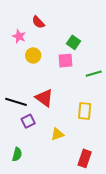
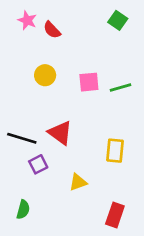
pink star: (19, 36) -> (27, 20), moved
green square: (74, 42) -> (118, 20), moved
green line: (94, 74) -> (120, 88), moved

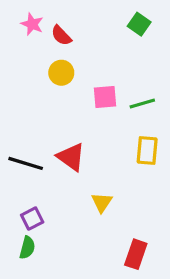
yellow circle: (45, 75) -> (61, 73), moved
yellow rectangle: (115, 151) -> (147, 150), moved
purple square: (38, 164) -> (32, 219), moved
yellow triangle: (78, 182) -> (102, 202), moved, turned -36

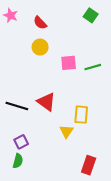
pink star: (32, 24) -> (11, 15), moved
yellow rectangle: (147, 150) -> (81, 115), moved

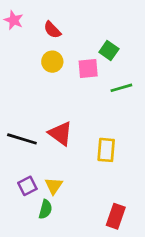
green square: (91, 15) -> (109, 51), moved
pink square: (69, 63) -> (88, 68), moved
yellow triangle: (66, 131) -> (54, 186), moved
green semicircle: (18, 161) -> (45, 209), moved

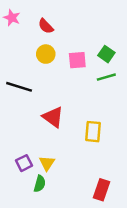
green square: (109, 51) -> (106, 54), moved
black line: (22, 139) -> (19, 87), moved

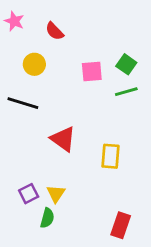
yellow circle: (46, 54) -> (34, 64), moved

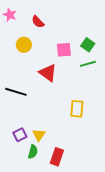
black line: (23, 103) -> (16, 92), moved
red triangle: (63, 139) -> (48, 73), moved
red rectangle: (121, 225) -> (57, 157), moved

